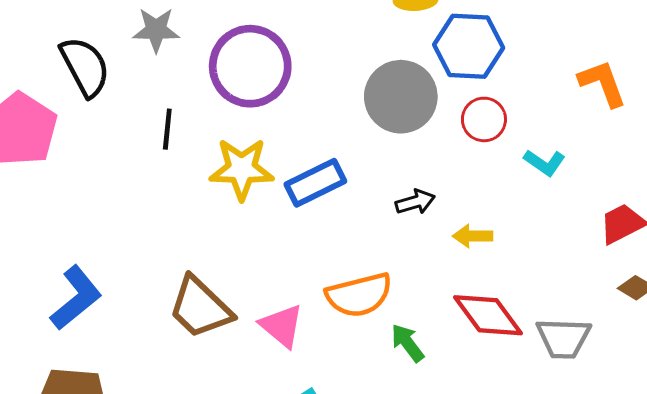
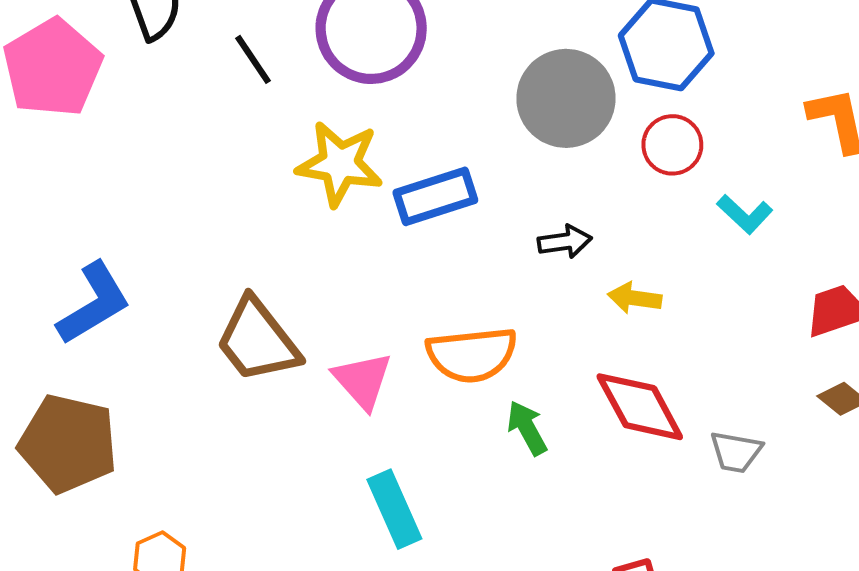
black line: (167, 129) -> (253, 59), moved, turned -48
gray trapezoid: (564, 338) -> (736, 452), size x0.7

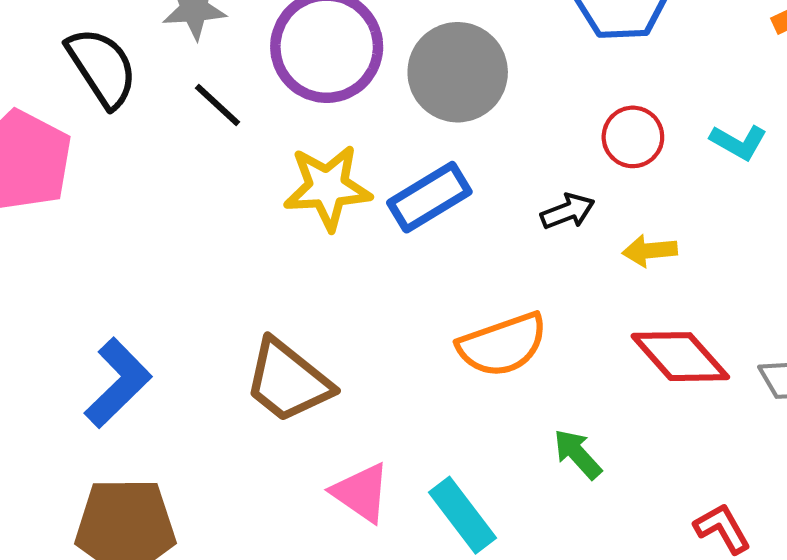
gray circle: (566, 98) -> (458, 72), moved
red circle: (672, 145) -> (633, 137), moved
pink triangle: (363, 381) -> (361, 493), moved
green arrow: (527, 428) -> (578, 454), moved

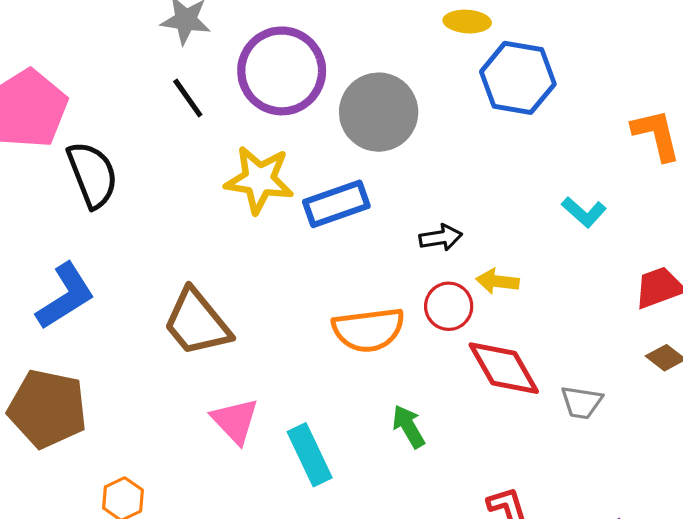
black semicircle: (102, 67) -> (92, 175), moved
red circle: (633, 137) -> (449, 306), moved

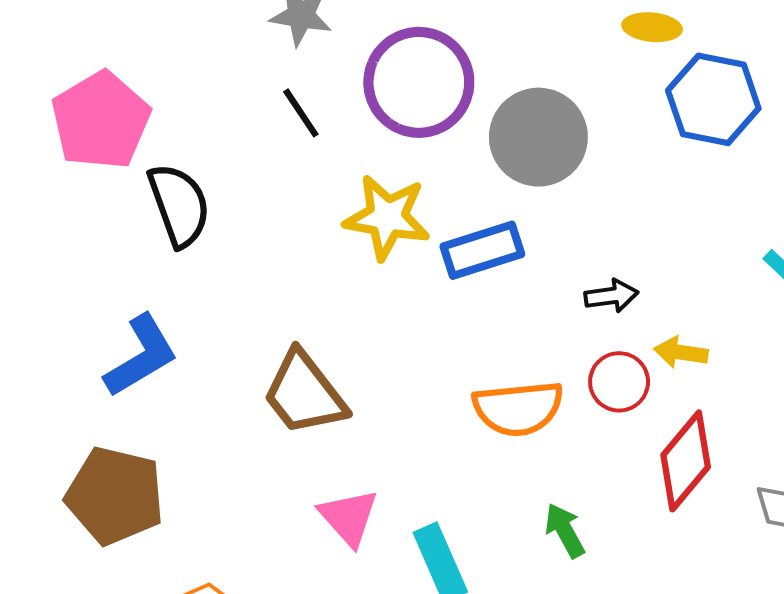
red diamond: (504, 368) -> (686, 461), turned 68

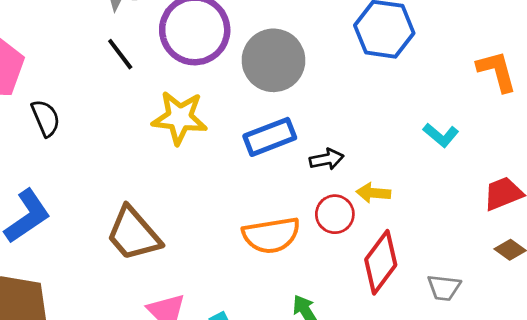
black semicircle: (179, 205) -> (46, 118), size x0.7
blue rectangle: (482, 250) -> (270, 137), moved

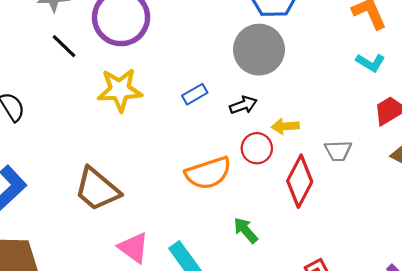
gray circle: (274, 60) -> (259, 50), moved
cyan L-shape: (441, 135) -> (370, 63), moved
blue rectangle: (270, 137) -> (195, 94), size x0.6
gray trapezoid: (444, 288) -> (338, 151), moved

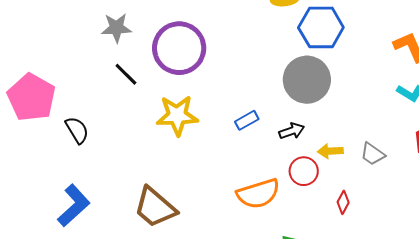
gray trapezoid: (338, 151) -> (373, 154), moved, turned 36
red diamond: (300, 181) -> (343, 202), size x0.5

